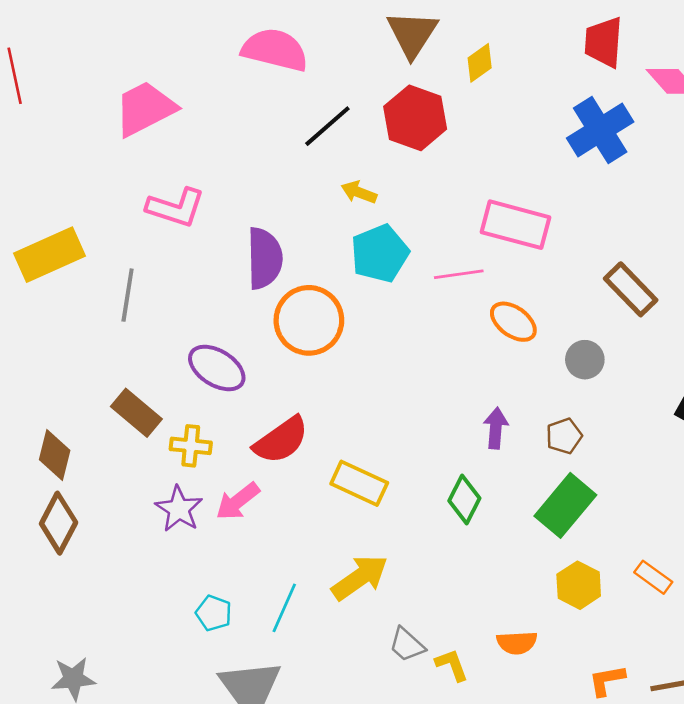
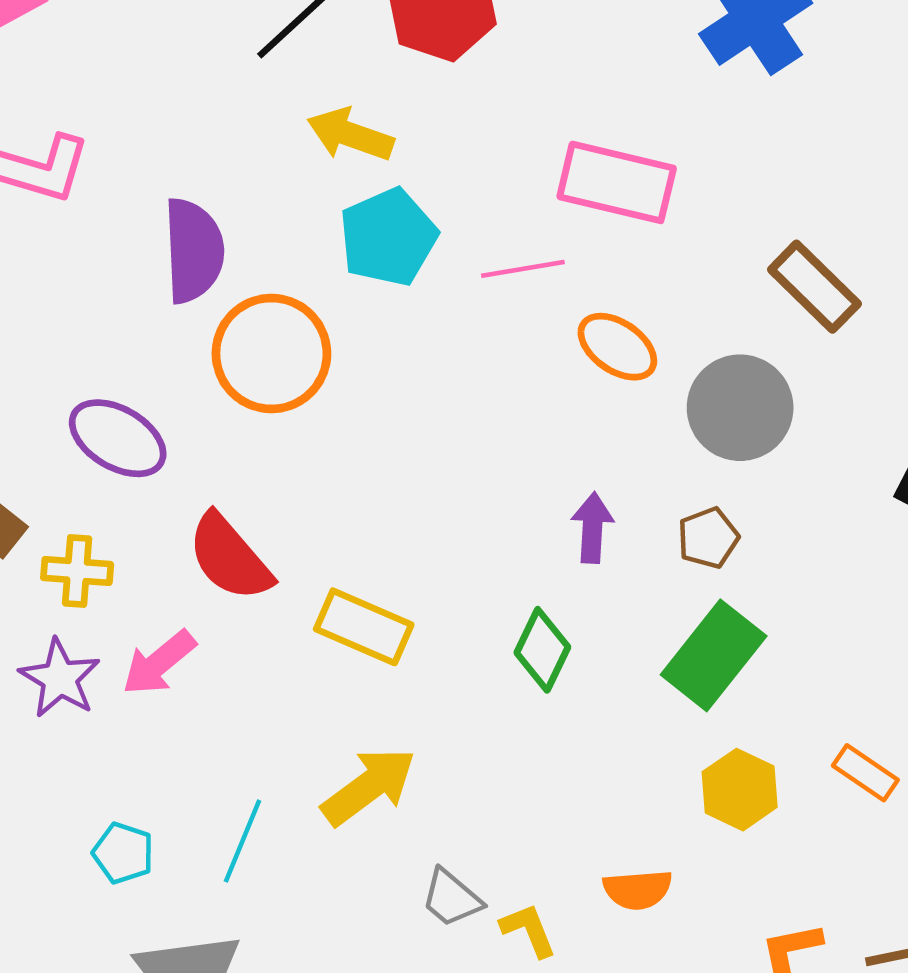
yellow arrow: (359, 192) -> (350, 135), size x1.4
gray circle: (585, 360) -> (740, 408), size x1.6
red semicircle: (281, 440) -> (230, 557), turned 86

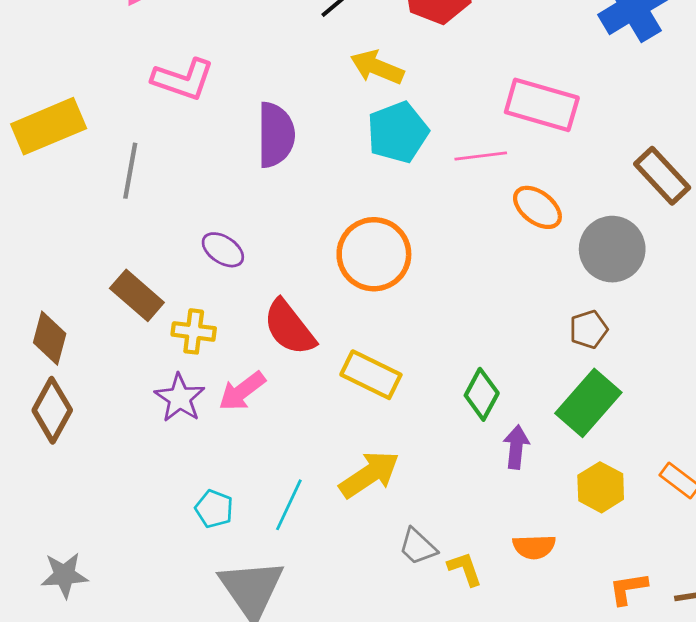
orange circle: (271, 354) -> (374, 254), moved
purple ellipse: (118, 438) -> (223, 250), size x0.7
purple arrow: (592, 528) -> (516, 447), moved

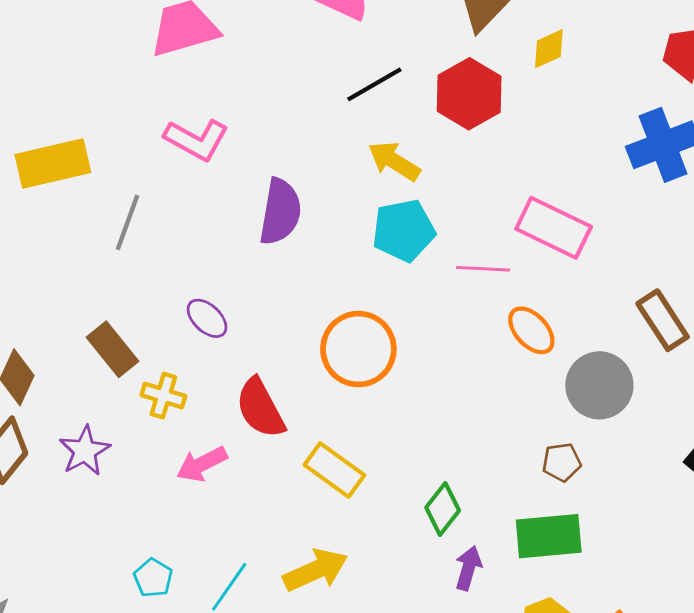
purple star: (180, 398) -> (85, 451), moved
green rectangle: (588, 403) -> (549, 536), turned 34

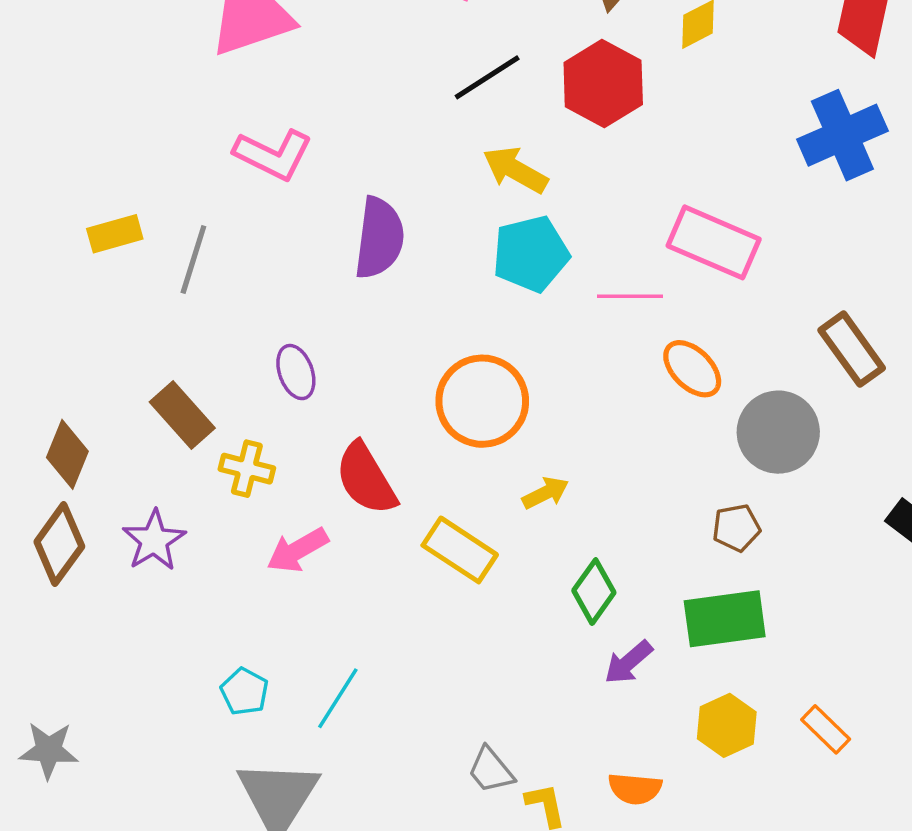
yellow rectangle: (53, 163) -> (115, 234), moved, size x0.6
purple ellipse: (207, 318) -> (296, 372), turned 30
purple arrow: (468, 568) -> (628, 662), turned -144
yellow arrow: (315, 570) -> (545, 493), moved, size x0.6

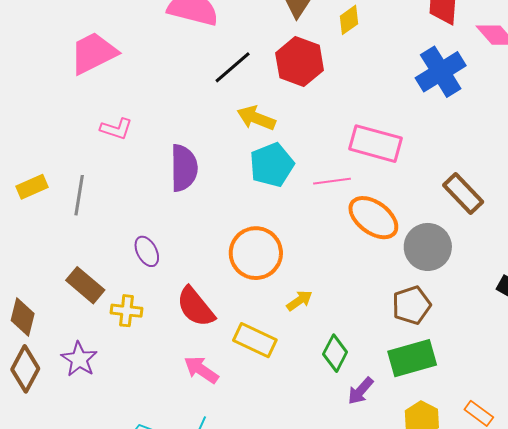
pink L-shape: (273, 155) -> (116, 129), size x0.7
orange ellipse: (692, 369) -> (373, 218), size x1.4
brown pentagon: (736, 528) -> (411, 305), size x1.4
pink arrow: (297, 550) -> (201, 370), moved, turned 72

